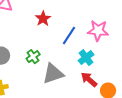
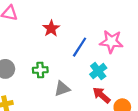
green cross: (33, 57) -> (40, 70), turned 32
gray triangle: (53, 74) -> (62, 89), size x0.7

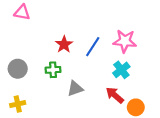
red star: (51, 28) -> (64, 44), moved
cyan cross: (98, 71) -> (121, 70), moved

